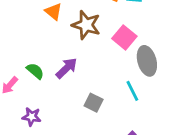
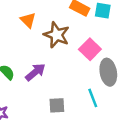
gray square: (94, 103) -> (57, 105), turned -35

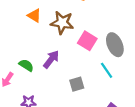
pink square: (90, 49) -> (87, 41), moved

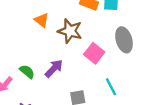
gray ellipse: (115, 45) -> (124, 40), moved

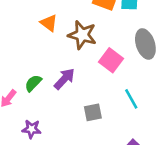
green semicircle: (27, 72) -> (33, 83), turned -84

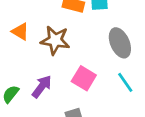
pink square: (111, 60) -> (84, 78), moved
cyan line: (131, 99) -> (125, 82), moved

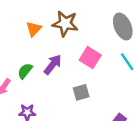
orange triangle: (20, 32) -> (34, 29), moved, turned 42

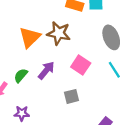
orange triangle: (34, 29) -> (30, 37), size x1.5

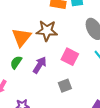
green semicircle: (21, 75) -> (16, 62), moved

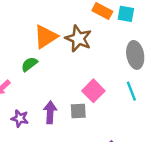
pink square: (70, 57) -> (93, 91), moved
purple arrow: (40, 65) -> (50, 112), moved, turned -48

